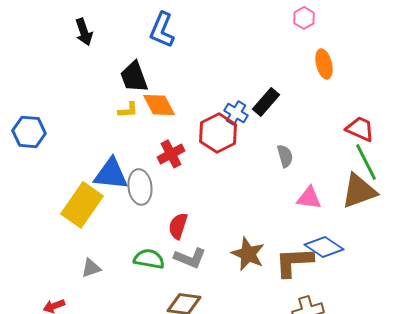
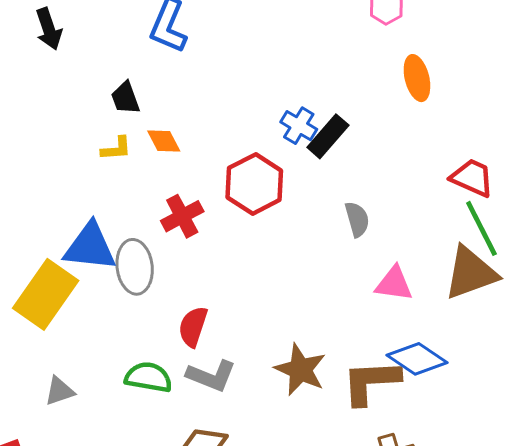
black trapezoid: (134, 77) -> (125, 98), size x0.7
orange diamond: (159, 105) -> (164, 141), size x0.7
blue cross: (236, 113) -> (299, 126), moved

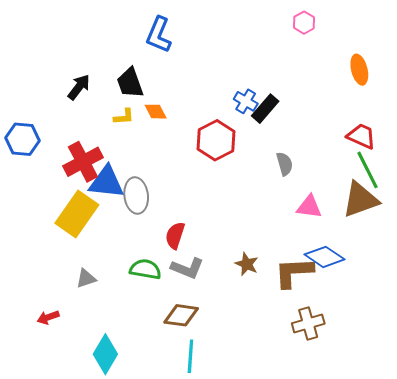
black arrow: (49, 29) -> (79, 87), moved, turned -124
orange ellipse: (417, 78) -> (359, 70), moved
black trapezoid: (125, 98) -> (130, 83), size x1.4
red cross: (182, 216) -> (83, 162), moved, size x1.4
brown star: (300, 370) -> (247, 264), size x0.7

